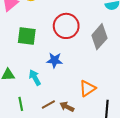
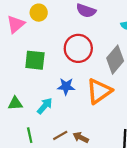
cyan arrow: (35, 78) -> (45, 106), turned 70
orange triangle: (88, 88) -> (99, 91), moved, size x1.4

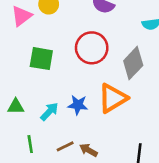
blue star: (66, 86) -> (78, 105), moved

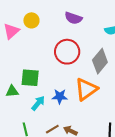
green square: (41, 59) -> (30, 78), moved
green triangle: (16, 107) -> (12, 91), moved

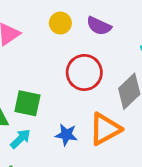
yellow circle: (31, 20) -> (60, 23), moved
cyan arrow: (38, 103) -> (20, 139), moved

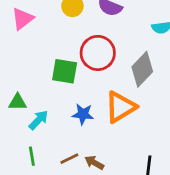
green square: (27, 103) -> (65, 71), moved

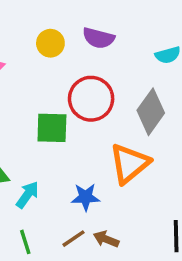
blue star: (83, 114) -> (86, 197), moved

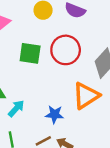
green square: (52, 128) -> (30, 53), moved

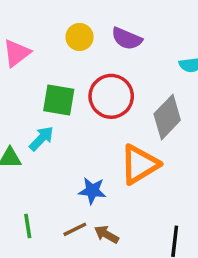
cyan arrow: (16, 108) -> (41, 139), moved

